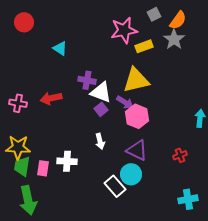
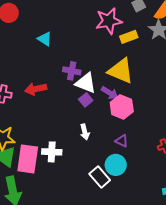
yellow triangle: (136, 80) -> (121, 71), turned 36
purple triangle: (137, 150) -> (122, 141), size x0.6
pink rectangle: (43, 168) -> (28, 159), size x1.8

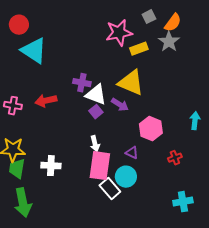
cyan triangle: (45, 39) -> (34, 51), moved, size x1.8
pink hexagon: (122, 107) -> (151, 129), moved
white cross: (52, 152) -> (51, 166), moved
pink rectangle: (28, 159) -> (100, 166), moved

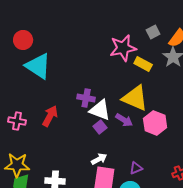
yellow rectangle: (139, 49) -> (143, 64), turned 48
red arrow: (46, 101) -> (50, 116), turned 130
pink hexagon: (151, 129) -> (155, 123), moved
white arrow: (95, 144) -> (99, 159), turned -105
purple triangle: (132, 153) -> (136, 168), turned -48

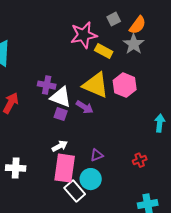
pink hexagon: (155, 123) -> (125, 85), moved
purple square: (100, 127) -> (61, 114), turned -32

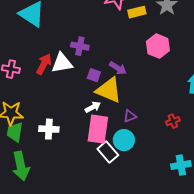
yellow rectangle: (104, 51) -> (137, 12), turned -42
yellow triangle: (96, 85) -> (109, 90), moved
white triangle: (61, 97) -> (62, 63), moved, turned -30

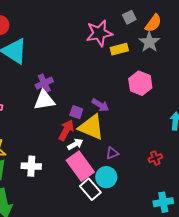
purple cross: (80, 46) -> (44, 83), moved, turned -36
red arrow: (44, 64) -> (66, 130), moved
pink rectangle: (98, 129) -> (80, 166), turned -44

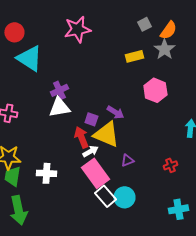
pink star: (99, 33) -> (77, 29), moved
red arrow: (66, 130) -> (81, 137), turned -50
cyan circle: (106, 177) -> (124, 197), moved

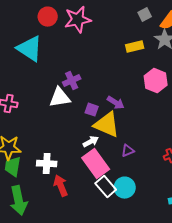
red circle: (14, 32) -> (48, 17), moved
purple cross: (59, 90) -> (72, 81), moved
red arrow: (81, 137) -> (61, 186), moved

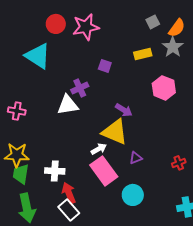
purple square: (92, 110) -> (105, 66), moved
white rectangle: (106, 187) -> (69, 210), moved

